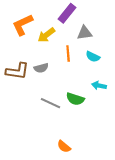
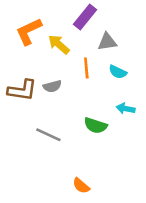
yellow arrow: (46, 35) -> (59, 44), turned 78
gray line: (50, 103) -> (48, 135), moved

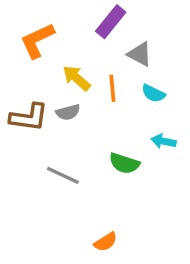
gray triangle: (107, 42) -> (140, 54), turned 36
yellow arrow: (59, 44) -> (77, 78), moved
orange semicircle: (81, 186) -> (106, 242), turned -72

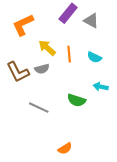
gray triangle: (140, 54) -> (91, 21), moved
brown L-shape: (29, 117) -> (18, 72), turned 55

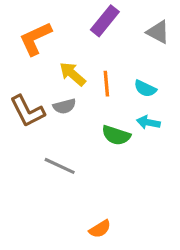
gray triangle: (91, 21) -> (158, 32), moved
cyan arrow: (101, 87) -> (148, 122), moved
green semicircle: (77, 100) -> (116, 135), moved

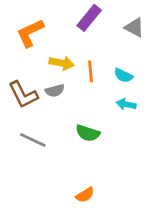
yellow arrow: (73, 74) -> (62, 63), turned 150
green semicircle: (116, 135) -> (88, 133), moved
gray line: (60, 166) -> (33, 140), moved

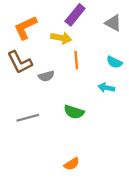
yellow arrow: (62, 63) -> (61, 38), moved
cyan semicircle: (123, 75) -> (114, 62), moved
brown L-shape: (23, 95) -> (20, 62), moved
gray line: (33, 140) -> (28, 118), turned -40

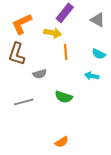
brown L-shape: (20, 62) -> (17, 54), turned 45
gray semicircle: (46, 76) -> (40, 74), moved

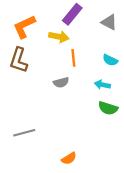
gray semicircle: (40, 74) -> (61, 82), moved
green semicircle: (64, 97) -> (108, 108), moved
gray line: (24, 102) -> (24, 133), moved

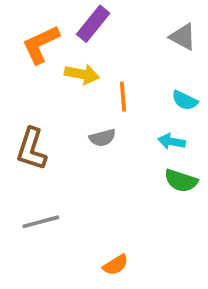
purple rectangle: (72, 14) -> (93, 24), moved
yellow arrow: (59, 37) -> (82, 74), moved
brown L-shape: (19, 60) -> (31, 149), moved

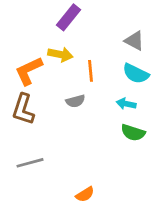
gray triangle: (183, 37) -> (134, 41), moved
orange L-shape: (41, 44) -> (29, 71), moved
cyan semicircle: (185, 100) -> (136, 74), size x1.4

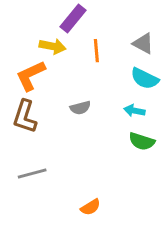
yellow arrow: (60, 54) -> (53, 46), moved
orange line: (90, 71) -> (96, 51), moved

